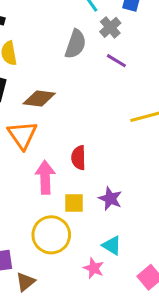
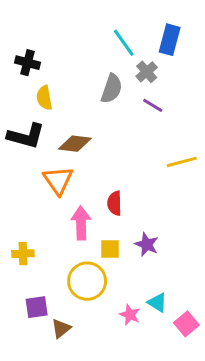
cyan triangle: (112, 245) -> (157, 303), moved

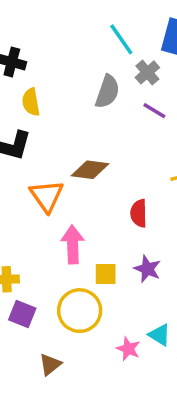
brown diamond: (75, 144) -> (90, 170), moved
red semicircle: (115, 203) -> (139, 213), moved
purple square: (37, 307) -> (22, 314), moved, turned 30

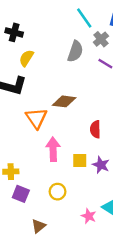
yellow semicircle: (31, 102) -> (26, 58), turned 42
yellow square: (106, 274) -> (80, 160), moved
yellow circle: (80, 311) -> (58, 192), size x0.6

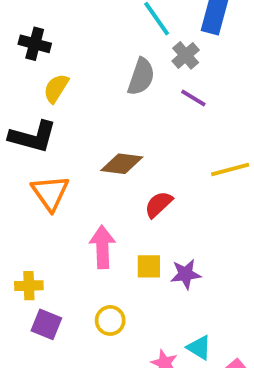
orange triangle: (36, 118) -> (50, 193), moved
red semicircle: (95, 129) -> (159, 204), moved, turned 48
purple star: (101, 165) -> (186, 274), turned -30

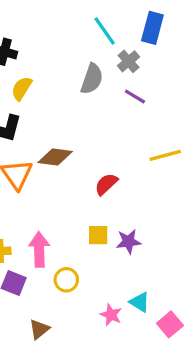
brown diamond: (122, 164) -> (55, 157), moved
pink arrow: (102, 247) -> (39, 249), moved

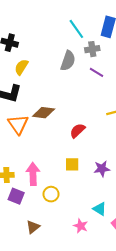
gray cross: (129, 61) -> (92, 49), turned 32
purple star: (129, 242) -> (102, 169), moved
pink star: (111, 315) -> (81, 226), moved

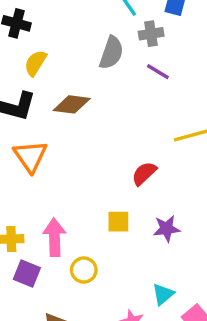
brown diamond: (44, 113) -> (72, 104), moved
red semicircle: (77, 131) -> (144, 173), moved
cyan triangle: (100, 209) -> (163, 294), turned 48

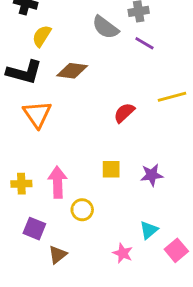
gray semicircle: (111, 53) -> (105, 27), turned 108
red semicircle: (144, 173) -> (124, 113), moved
purple square: (27, 273) -> (34, 229), moved

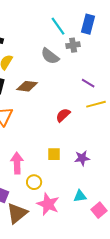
purple line: (144, 43) -> (88, 83), moved
cyan triangle: (149, 230) -> (80, 196), turned 32
pink star: (123, 253) -> (48, 204), moved, size x1.6
brown triangle: (58, 255) -> (17, 213), size x1.6

